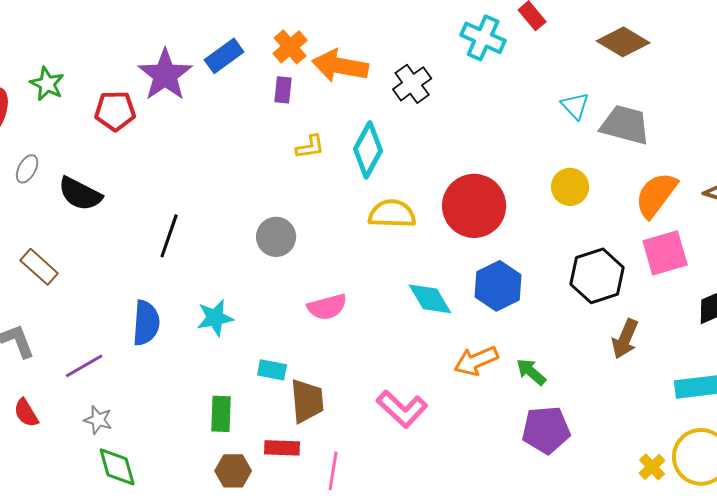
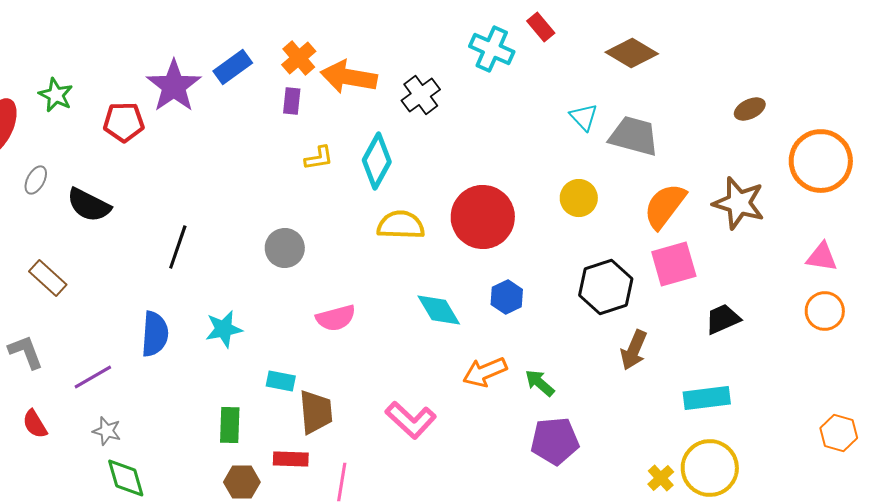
blue hexagon: (498, 286) -> (507, 297), size x0.7

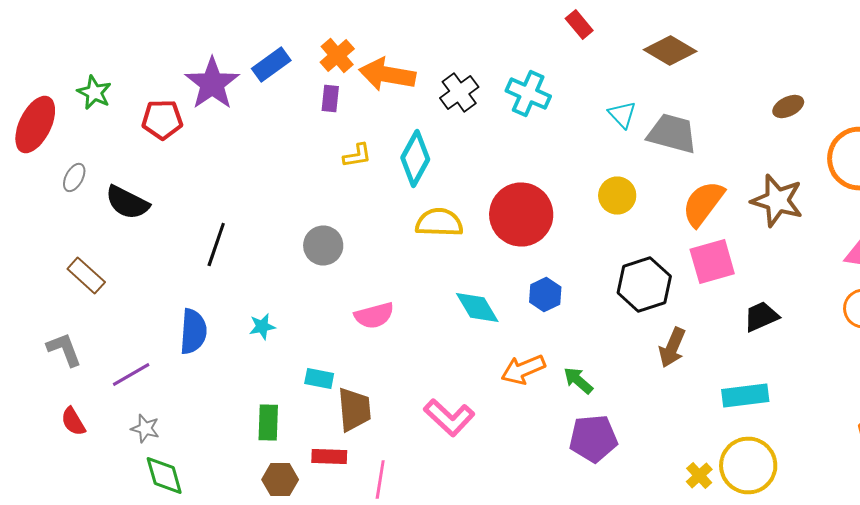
cyan cross: (492, 49) -> (528, 94), moved
cyan star: (224, 329) -> (262, 326), size x0.7

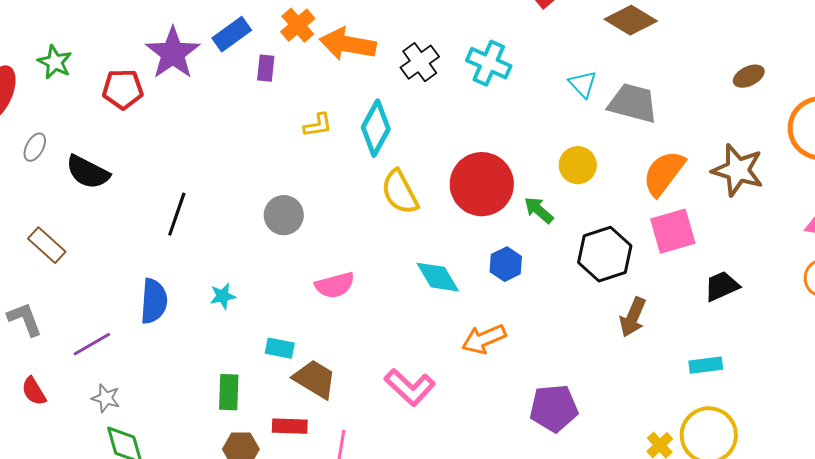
purple rectangle: (330, 98) -> (266, 68), moved
yellow semicircle: (439, 222) -> (400, 192), turned -120
green arrow: (578, 380) -> (539, 210), moved
cyan rectangle: (745, 396) -> (706, 365), size x0.7
brown trapezoid: (354, 410) -> (315, 379), turned -54

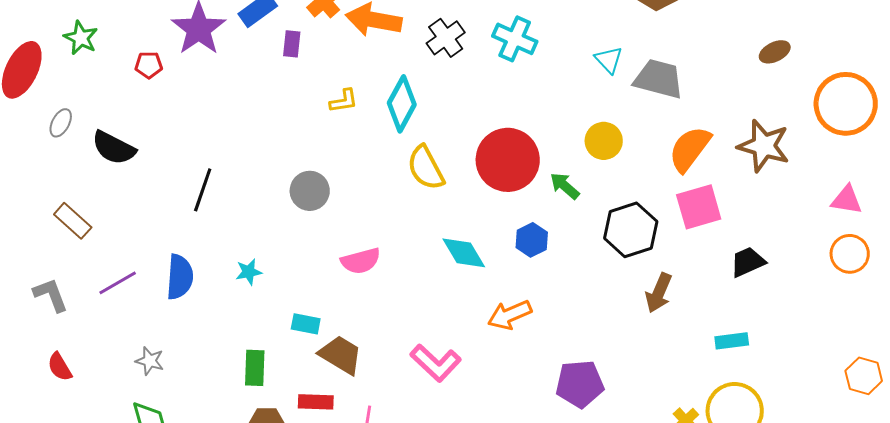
red pentagon: (123, 89) -> (149, 65), size x0.7
purple line: (92, 344) -> (118, 283), moved
gray star: (106, 398) -> (150, 361), moved

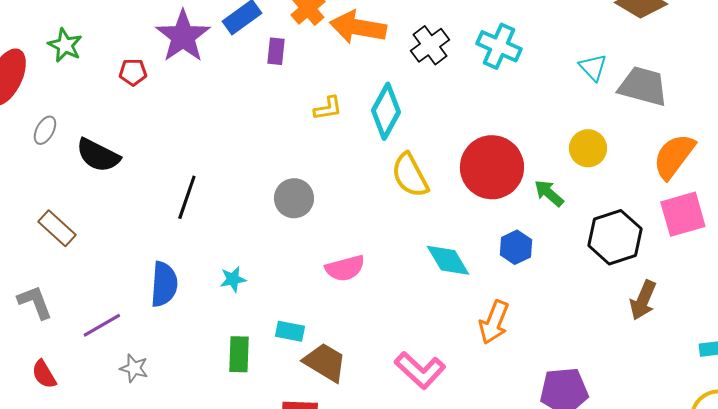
purple line: (118, 283) -> (102, 325), moved
orange arrow: (510, 315) -> (494, 322), turned -45
green rectangle: (255, 368) -> (239, 354), moved

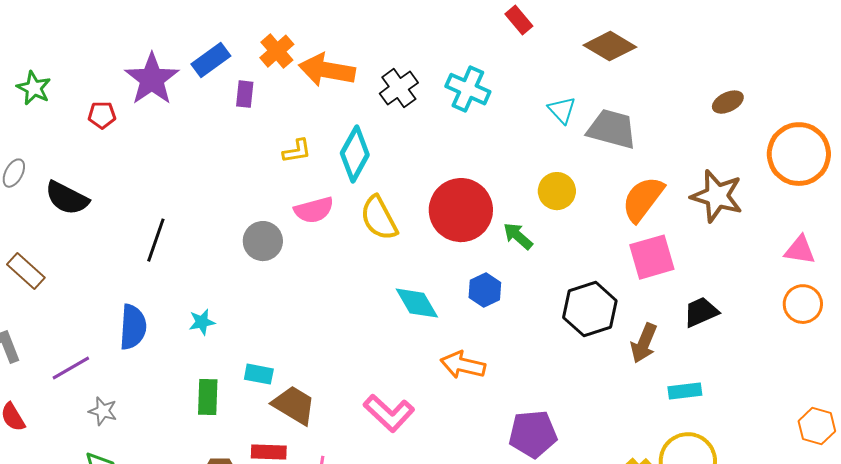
black hexagon: (615, 237) -> (590, 309), moved
pink semicircle: (345, 268) -> (314, 210), moved
brown arrow: (643, 300) -> (644, 343), moved
orange arrow: (494, 322) -> (463, 365), turned 81

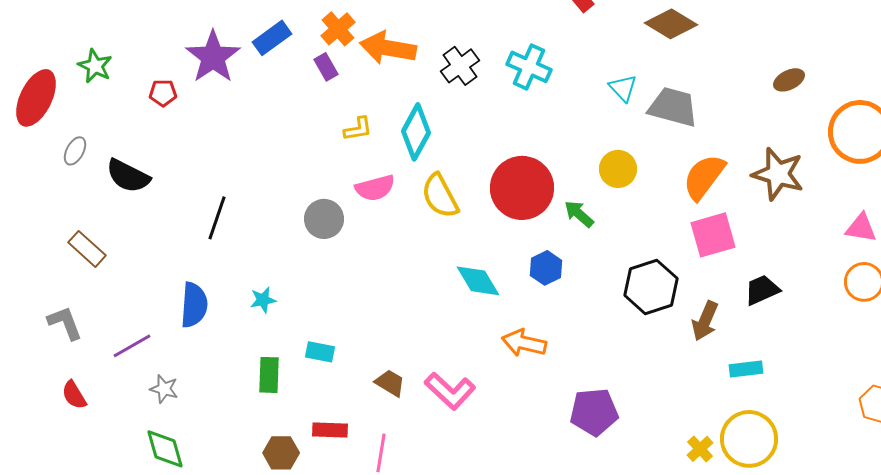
purple rectangle: (245, 94) -> (326, 67), moved, turned -36
brown trapezoid: (294, 405) -> (390, 383), moved, size x0.7

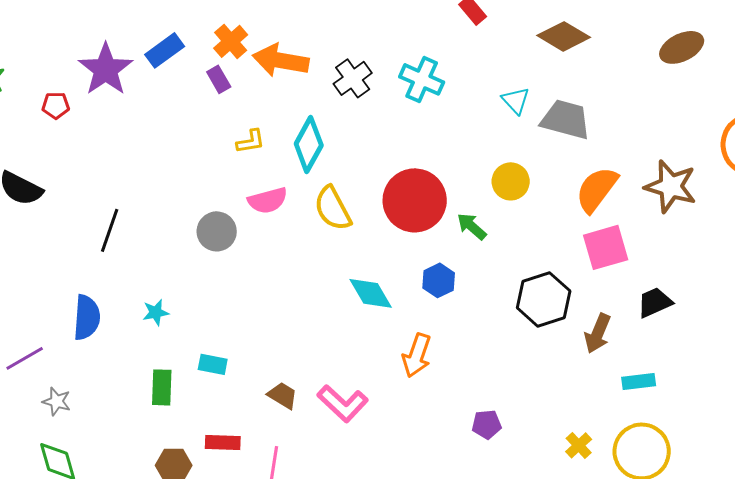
brown ellipse: (789, 80) -> (682, 47), moved, size x1.4
orange arrow: (524, 343) -> (417, 355), turned -84
purple pentagon: (594, 412) -> (487, 424), size x0.6
yellow cross: (700, 449) -> (579, 445), moved

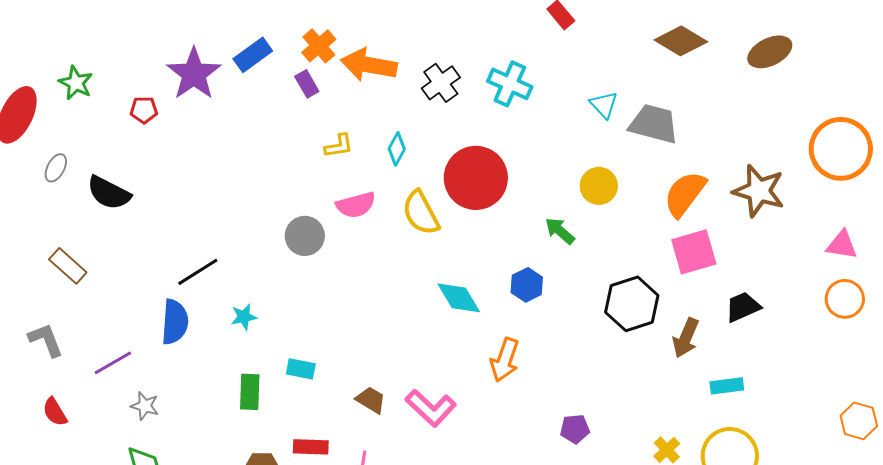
brown diamond: (564, 36) -> (681, 41), moved
cyan diamond: (309, 144) -> (397, 149), size x0.6
red circle: (415, 200) -> (476, 178), moved
black line: (110, 230) -> (198, 272), moved, turned 39

